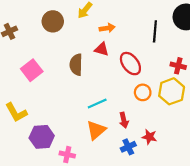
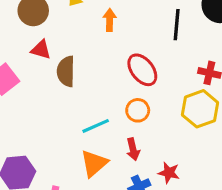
orange arrow: (107, 28) -> (110, 20), turned -80
red triangle: (102, 49) -> (41, 50), moved
orange circle: (143, 92) -> (138, 110), moved

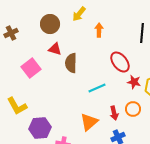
orange circle: (138, 110) -> (133, 109), moved
cyan line: (96, 126) -> (97, 88), moved
red star: (169, 173) -> (134, 82), moved

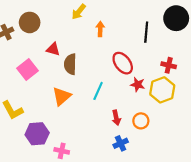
brown circle: (50, 24) -> (30, 22), moved
cyan line: (97, 88) -> (98, 91), turned -42
orange circle: (133, 109) -> (141, 121), moved
orange triangle: (89, 122) -> (62, 96), moved

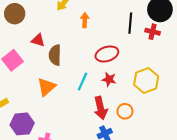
red ellipse: (123, 63) -> (107, 54), turned -70
red cross: (169, 65) -> (153, 32), moved
red star: (138, 85) -> (109, 79), moved
red arrow: (116, 118) -> (101, 108), size x1.5

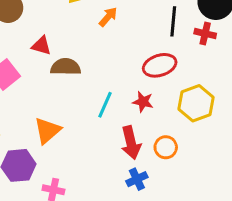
orange arrow: (85, 20) -> (108, 17), turned 40
red ellipse: (107, 54) -> (160, 65), moved
brown semicircle: (55, 55) -> (66, 67), turned 90
orange triangle: (46, 87) -> (47, 131), moved

